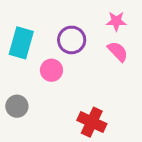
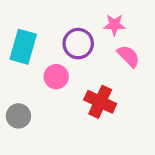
pink star: (116, 21) -> (114, 25), moved
red cross: (92, 122) -> (100, 102), moved

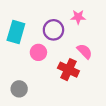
pink semicircle: (129, 56) -> (85, 51), moved
gray circle: (18, 116) -> (19, 89), moved

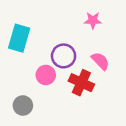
purple circle: (53, 30) -> (64, 56), moved
pink circle: (38, 52) -> (46, 75), moved

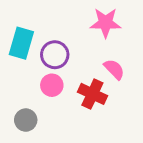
pink star: (93, 20) -> (106, 23), size x1.5
purple circle: (64, 56) -> (55, 55), moved

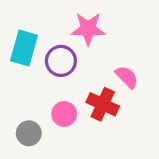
pink star: (106, 23) -> (88, 29), moved
pink circle: (52, 85) -> (64, 114), moved

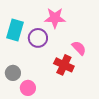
pink circle: (64, 114) -> (28, 88), moved
gray circle: (29, 133) -> (13, 73), moved

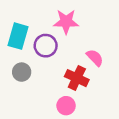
gray circle: (13, 73) -> (22, 72), moved
pink circle: (28, 88) -> (66, 106), moved

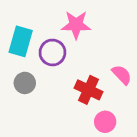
pink semicircle: (95, 58) -> (122, 75), moved
pink circle: (66, 106) -> (105, 122), moved

